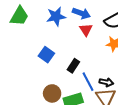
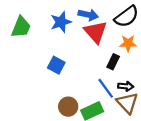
red triangle: (86, 30) -> (96, 32), size x1.6
black rectangle: (73, 66) -> (113, 62), moved

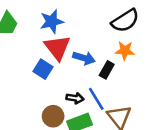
blue arrow: (88, 15) -> (84, 58), moved
red triangle: (96, 32) -> (57, 48), moved
black arrow: (126, 86) -> (75, 98), moved

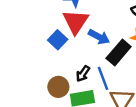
black rectangle: (107, 70) -> (119, 53), size x1.5
black arrow: (75, 98) -> (83, 74), turned 105

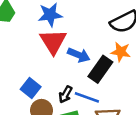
blue square: (58, 40) -> (31, 88), moved
blue line: (103, 78) -> (87, 97), turned -45

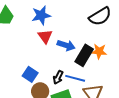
red triangle: (53, 42) -> (45, 36), size x0.7
orange star: (121, 52) -> (99, 51), moved

